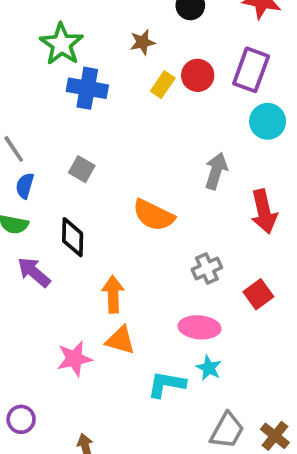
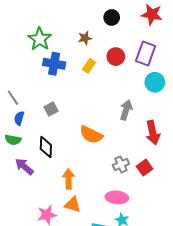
yellow rectangle: (163, 85) -> (89, 66), moved
gray square: (82, 169) -> (51, 109), turned 32
red square: (258, 294) -> (145, 168), moved

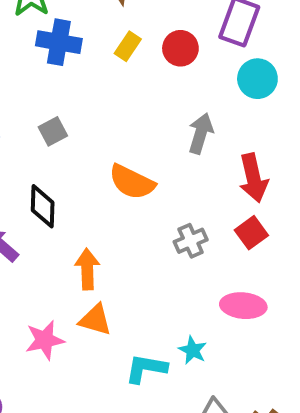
red circle: (116, 57) -> (180, 48), moved
red square: (145, 168) -> (251, 233), moved
pink ellipse: (117, 197) -> (243, 306), moved

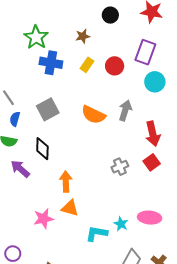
gray square: (53, 131) -> (48, 109), size x1.5
orange semicircle: (132, 182) -> (93, 115), moved
pink ellipse: (243, 306) -> (150, 218), moved

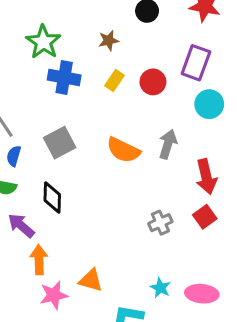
orange arrow: (66, 181) -> (39, 260), moved
cyan star: (121, 224) -> (160, 288), moved

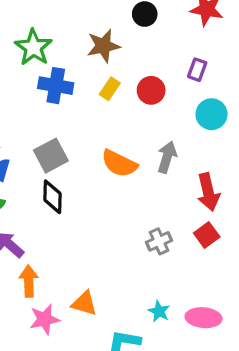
brown star: (109, 40) -> (103, 46), size x1.5
purple rectangle: (196, 63) -> (197, 70), size x0.6
black diamond: (52, 197) -> (53, 197), moved

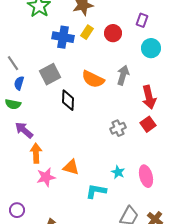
blue cross: (56, 86) -> (63, 37), moved
black diamond: (53, 197) -> (68, 100), moved
pink ellipse: (204, 318) -> (146, 176), turned 70

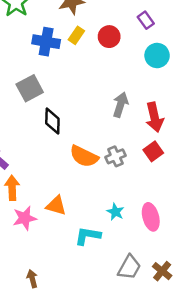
purple rectangle: (142, 20) -> (146, 20), turned -56
gray arrow: (123, 75) -> (120, 105), moved
orange semicircle: (93, 79) -> (84, 156), moved

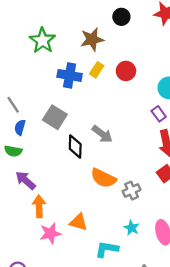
purple rectangle: (146, 20) -> (159, 114), moved
gray square: (30, 88) -> (55, 117), turned -30
gray arrow: (120, 105) -> (102, 134), moved, turned 110
gray cross: (115, 156) -> (132, 191), moved

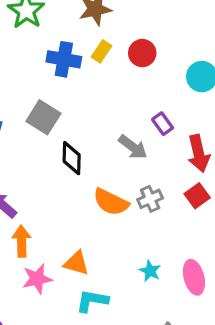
purple rectangle: (159, 114) -> (163, 124), moved
gray arrow: (102, 134) -> (133, 147), moved
gray cross: (132, 191) -> (150, 199), moved
cyan L-shape: (107, 249) -> (92, 301), moved

